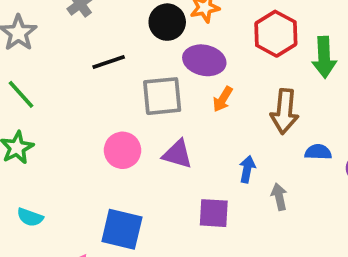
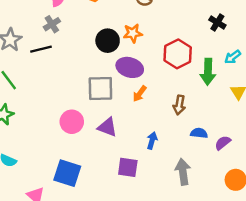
black line: (109, 62) -> (41, 49), moved
brown arrow: (285, 111) -> (179, 105), size x0.7
gray arrow: (279, 197) -> (183, 172), moved, size x1.5

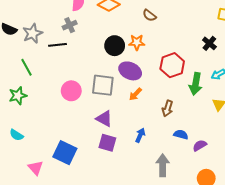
pink circle: (72, 122) -> (71, 91), moved
purple square: (128, 167) -> (107, 143), moved

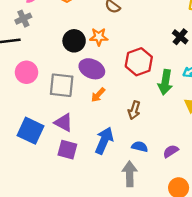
pink circle: (71, 91) -> (26, 72), moved
blue arrow: (140, 135) -> (104, 141), size x1.6
blue semicircle: (181, 135) -> (140, 147), moved
blue square: (65, 153) -> (30, 131), moved

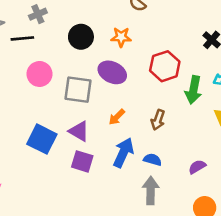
black circle: (74, 41) -> (81, 37), moved
orange arrow: (98, 95) -> (117, 117), moved
blue semicircle: (140, 147) -> (153, 160), moved

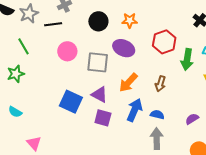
orange arrow: (117, 117) -> (128, 83), size x1.5

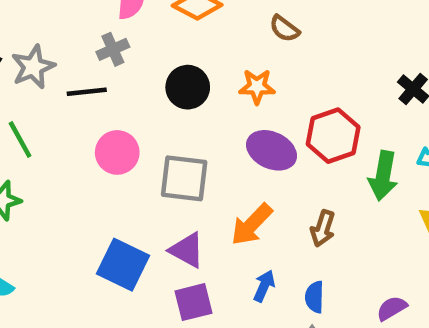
purple ellipse: (124, 48) -> (272, 150), moved
blue arrow: (135, 110) -> (264, 286), size x0.6
blue semicircle: (157, 115) -> (315, 297), turned -104
purple square: (103, 118) -> (193, 302), turned -30

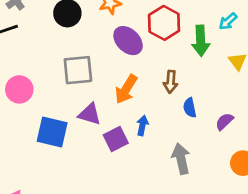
purple ellipse: (272, 150) -> (128, 41), turned 32
pink circle: (117, 152) -> (19, 89), moved
blue semicircle: (315, 297) -> (190, 108), moved
purple square: (193, 302) -> (116, 139), moved

